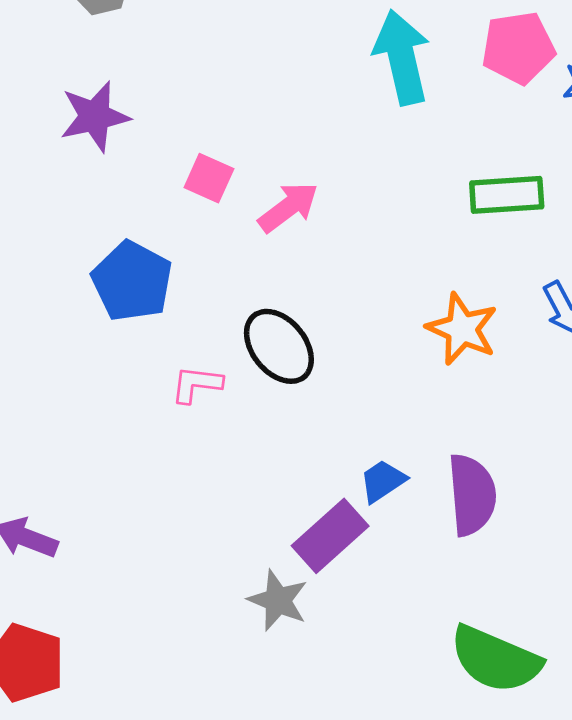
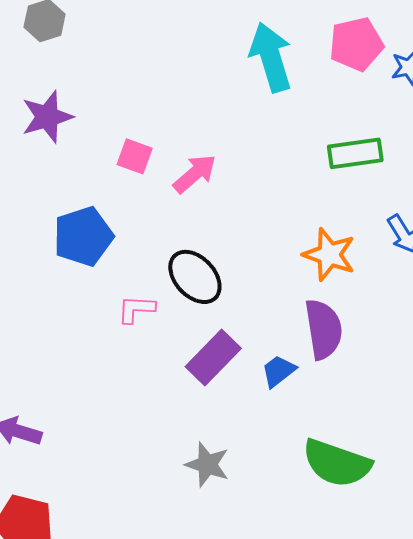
blue pentagon: (132, 281) -> (83, 236), turned 30
purple semicircle: (472, 495) -> (324, 329), moved
purple rectangle: (330, 536) -> (213, 358), moved
green semicircle: (495, 659) -> (337, 463), moved

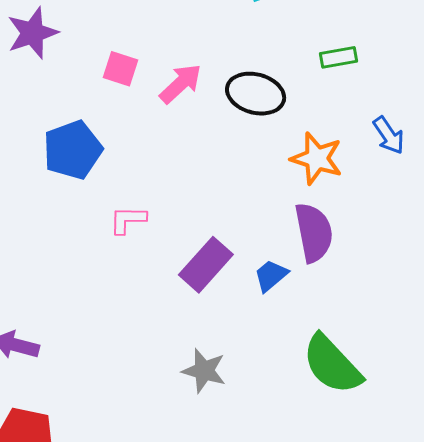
green rectangle: (355, 153) -> (338, 57), size x0.7
black ellipse: (195, 277) -> (256, 94), moved, turned -30
green semicircle: (337, 463) -> (332, 364), turned 30

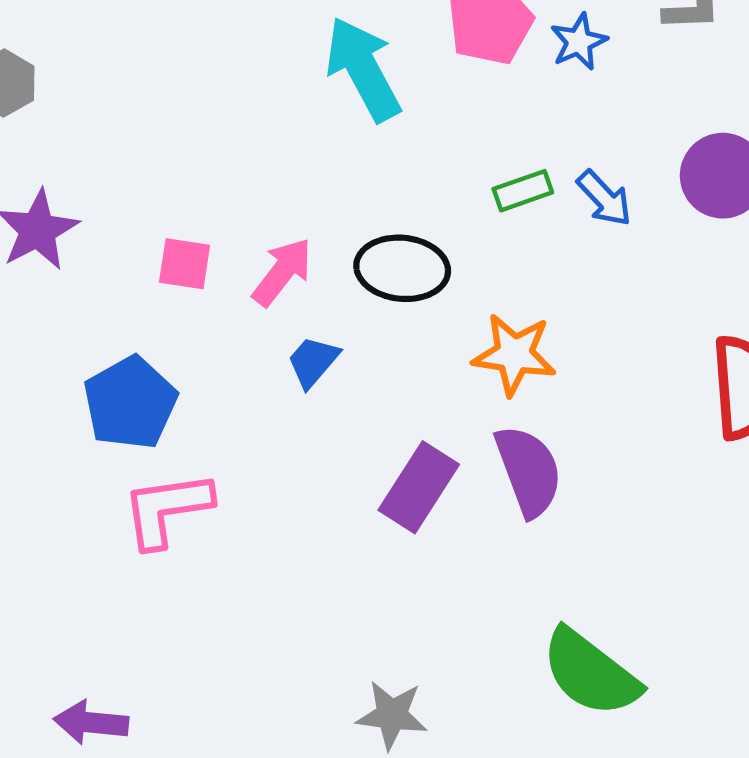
blue arrow: (389, 135) -> (604, 198), moved
pink L-shape: (128, 220) -> (167, 509), moved, size x1.6
purple rectangle: (206, 265) -> (419, 487), moved
blue trapezoid: (271, 276) -> (313, 362), moved

